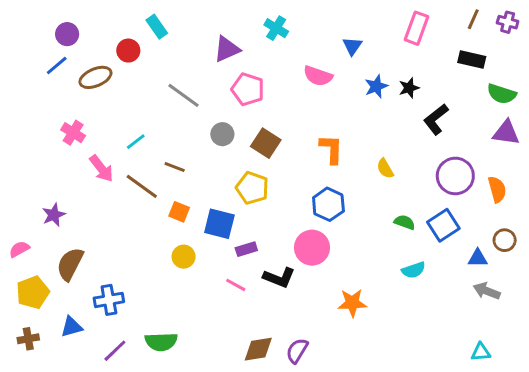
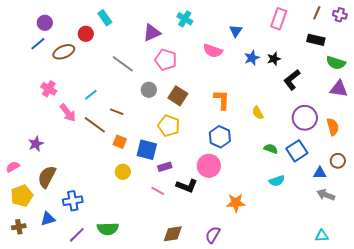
purple semicircle: (297, 351) -> (213, 235), moved

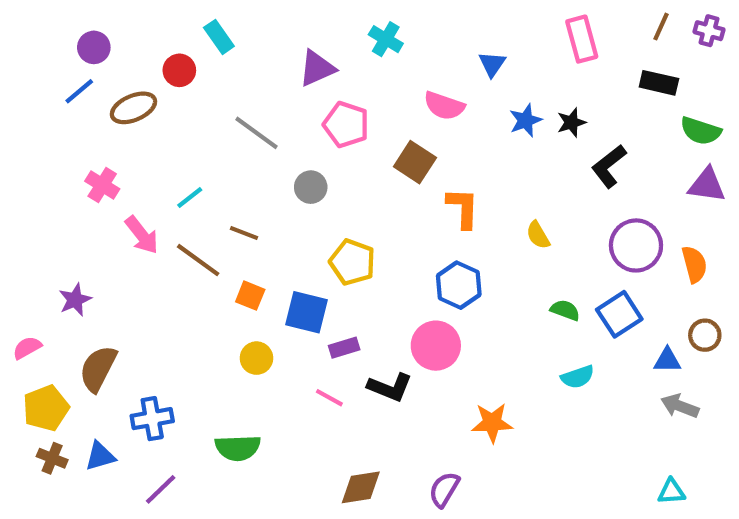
pink rectangle: (279, 19) -> (582, 39), turned -35
brown square: (178, 96) -> (415, 162), moved
brown cross: (19, 227) -> (52, 458), moved, turned 32
green semicircle: (108, 229) -> (238, 448), moved

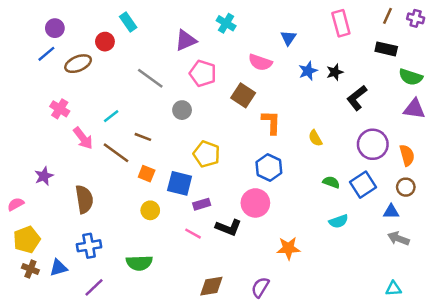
brown circle: (705, 335) -> (406, 187), moved
brown semicircle: (98, 369) -> (84, 199), moved, turned 144

